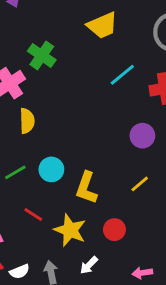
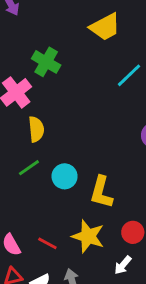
green line: (15, 172) -> (29, 168), moved
red line: (33, 214) -> (47, 243), moved
white arrow: (89, 265) -> (123, 265), moved

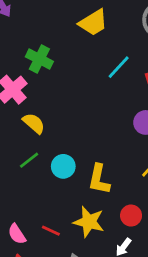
yellow semicircle: (36, 129) -> (34, 123), turned -40

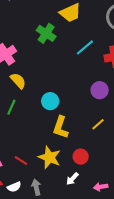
green cross: (39, 59) -> (46, 33), moved
green line: (29, 160) -> (11, 107), turned -35
cyan circle: (63, 166) -> (50, 101), moved

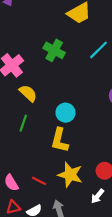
green cross: (46, 33) -> (54, 50), moved
yellow L-shape: (61, 127) -> (60, 140), moved

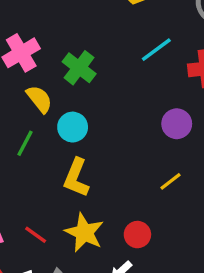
green cross: (54, 50) -> (79, 68), moved
cyan circle: (65, 113) -> (73, 127), moved

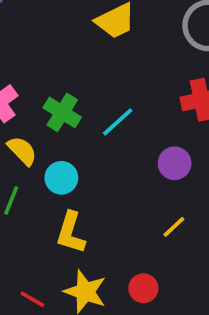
cyan line: (156, 50) -> (118, 122), moved

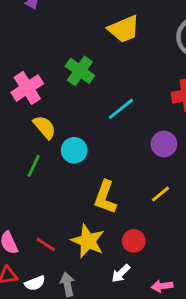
green cross: (62, 112) -> (80, 71), moved
yellow L-shape: (71, 233) -> (105, 197), moved

